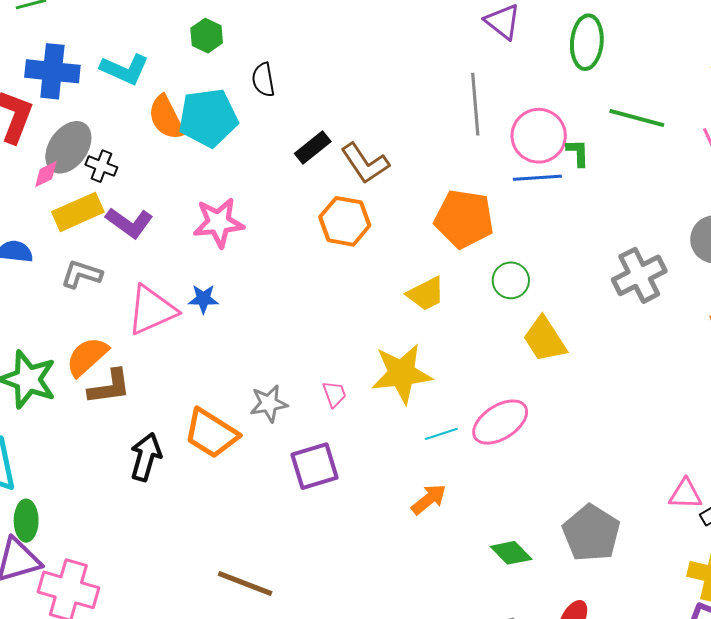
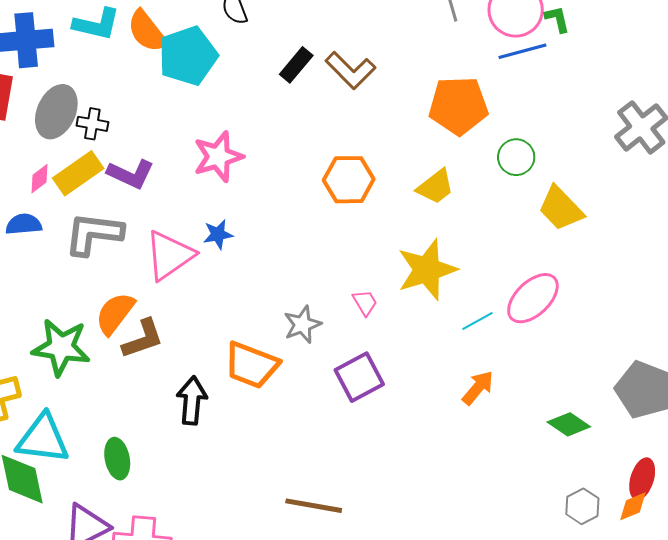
orange semicircle: (166, 118) -> (147, 31), moved
pink diamond: (46, 174) -> (40, 179), moved
orange hexagon: (345, 221) -> (349, 180), moved
gray L-shape: (82, 274) -> (94, 234), size x1.5
green ellipse: (26, 521) -> (117, 459), moved

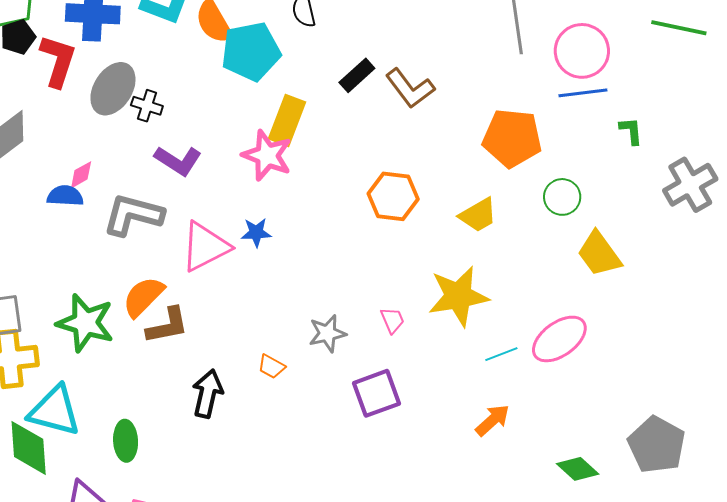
green L-shape: (557, 19) -> (631, 131), moved
pink star: (218, 157) -> (267, 155), turned 30
yellow rectangle: (78, 173) -> (287, 120), moved, turned -42
pink diamond: (40, 179) -> (81, 175), moved
orange trapezoid: (251, 365) -> (271, 366), size x0.5

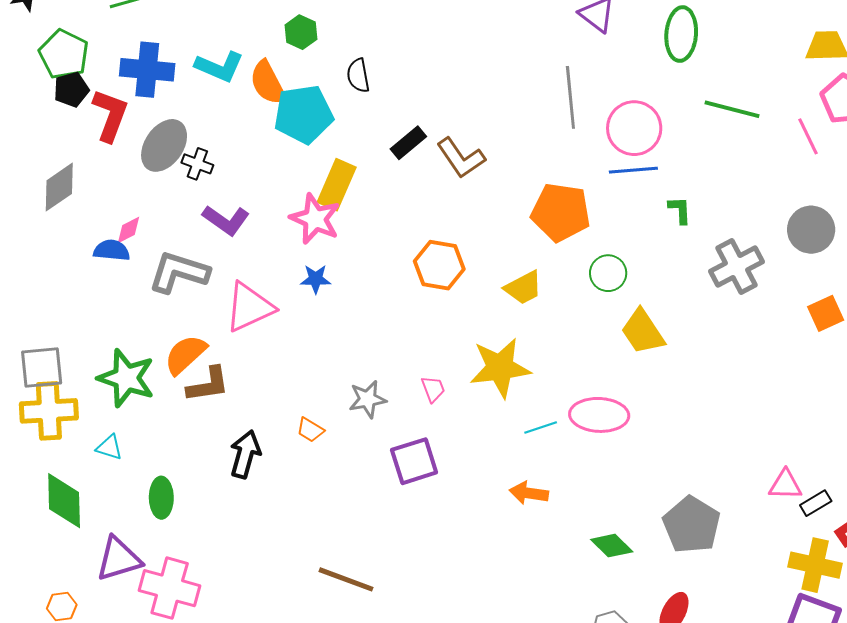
blue star: (256, 233) -> (316, 279), moved
pink ellipse: (559, 339) -> (599, 415), turned 36
cyan triangle: (55, 411) -> (109, 447), moved, size x0.5
orange arrow: (493, 420) -> (529, 493), turned -132

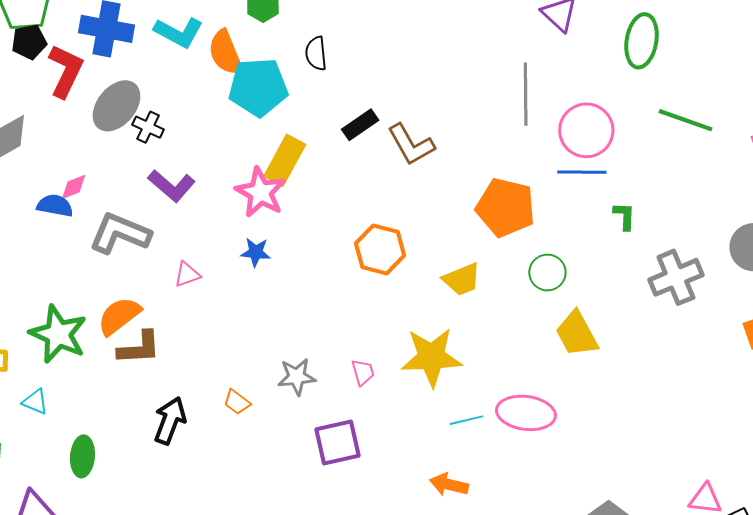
pink triangle: (249, 307) -> (187, 274), size x0.5

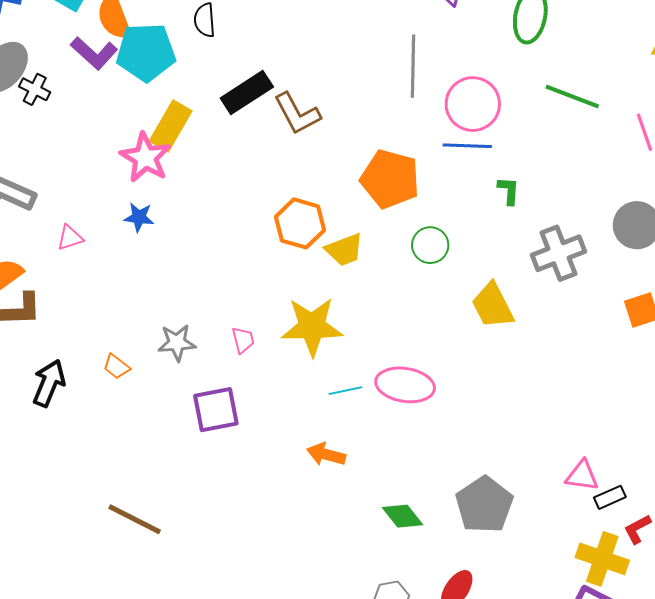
black rectangle: (360, 125) -> (247, 93), size x1.4
purple L-shape: (172, 186) -> (94, 53), moved
orange hexagon: (380, 249) -> (300, 223), moved
yellow trapezoid: (577, 334) -> (493, 306), moved

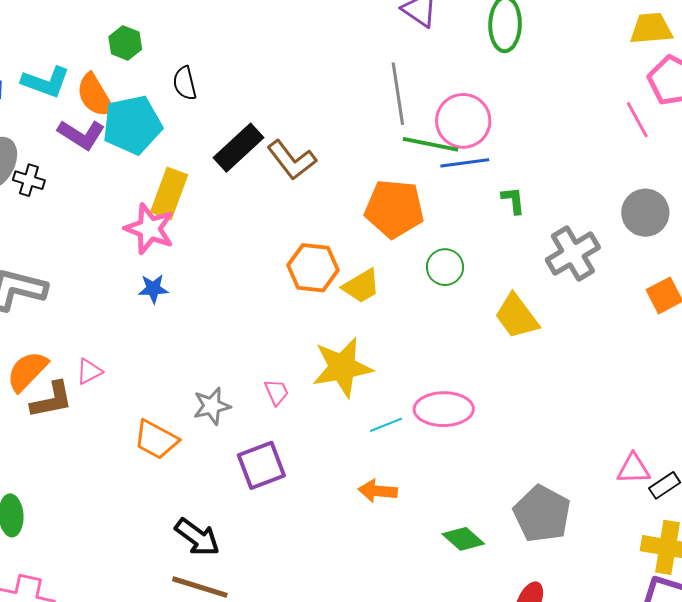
green line: (572, 96) -> (431, 144), moved
pink triangle: (70, 238) -> (89, 371), moved
orange trapezoid: (116, 367) -> (156, 440), size x1.6
black arrow: (49, 383) -> (197, 537), moved, turned 114

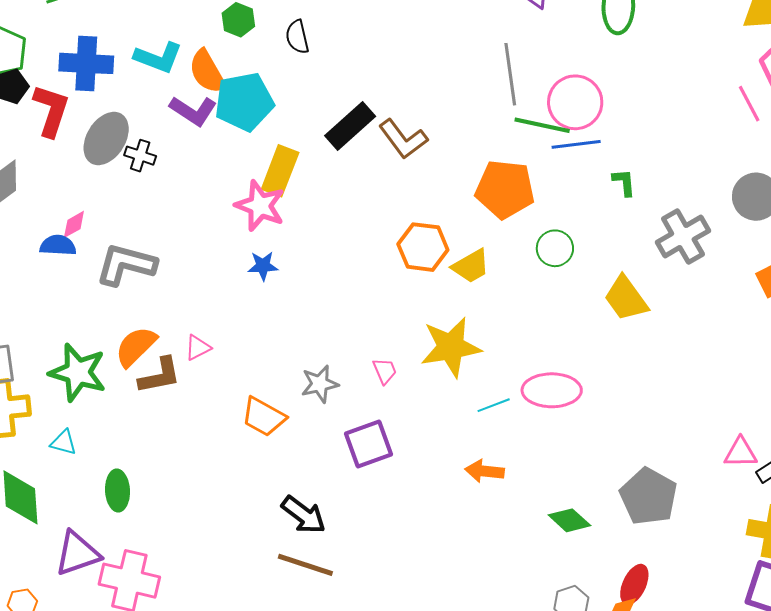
black semicircle: (185, 83) -> (297, 37), moved

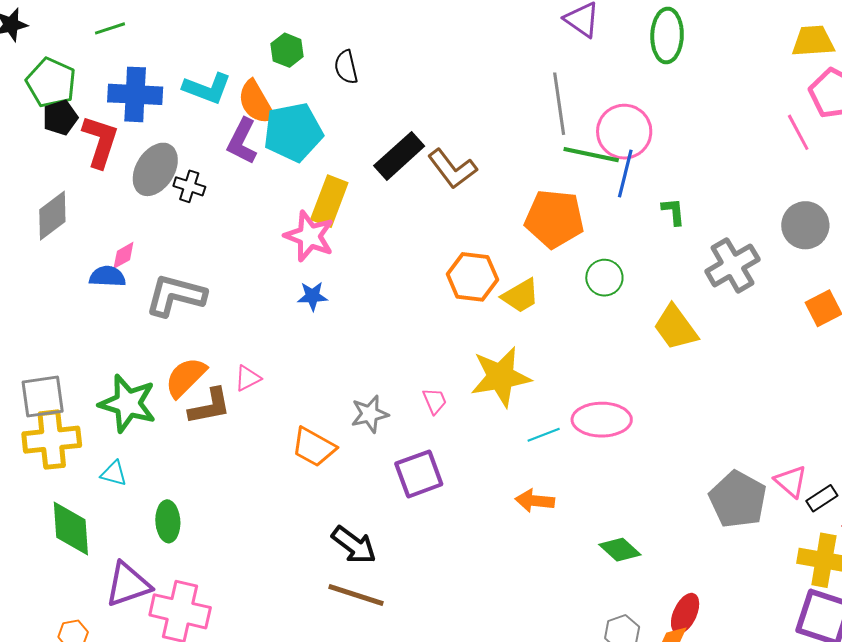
purple L-shape: (193, 111) -> (242, 141), turned 84
blue line: (576, 144) -> (625, 174), turned -69
pink triangle: (741, 453) -> (791, 481), turned 42
gray pentagon: (648, 496) -> (738, 499), moved

